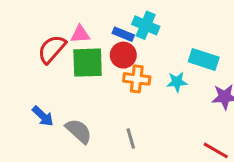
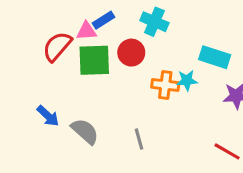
blue rectangle: (123, 34) -> (103, 20), moved, turned -54
orange cross: (137, 79) -> (165, 85), moved

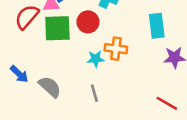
cyan rectangle: (215, 57) -> (157, 26), turned 65
cyan star: (187, 80) -> (96, 59), moved

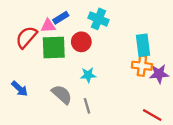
orange cross: (116, 49) -> (142, 66), moved
gray semicircle: (50, 87) -> (62, 94), moved

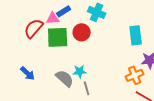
orange cross: (142, 66) -> (135, 75), moved, turned -30
cyan star: (88, 75) -> (80, 71), moved

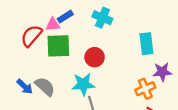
red circle: (82, 32) -> (95, 57), moved
cyan star: (80, 71) -> (83, 84), size x1.5
gray semicircle: (65, 78) -> (45, 87), moved

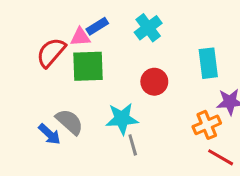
cyan cross: (102, 18) -> (148, 28), turned 30
red circle: (95, 57) -> (154, 82), moved
blue arrow: (25, 87) -> (49, 134), moved

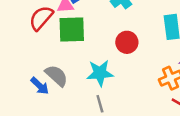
gray line: (133, 145) -> (100, 104), moved

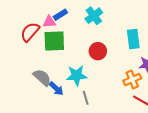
blue arrow: (40, 86) -> (56, 89), moved
gray line: (100, 104) -> (86, 98), moved

